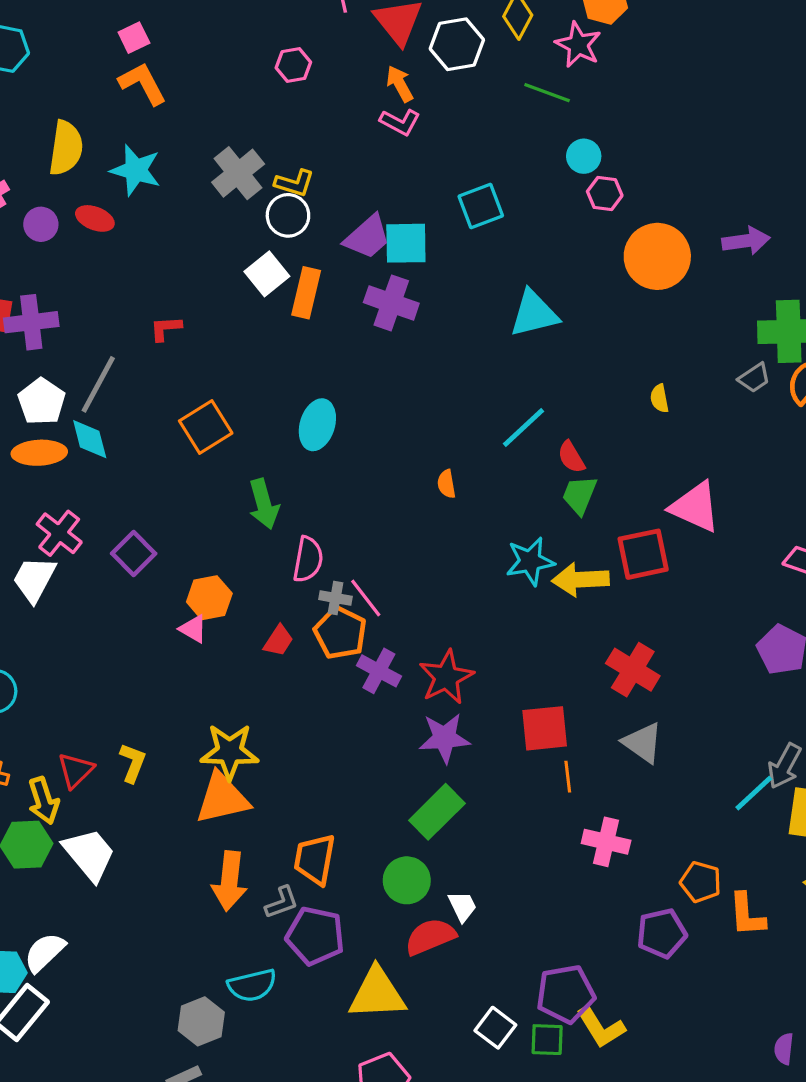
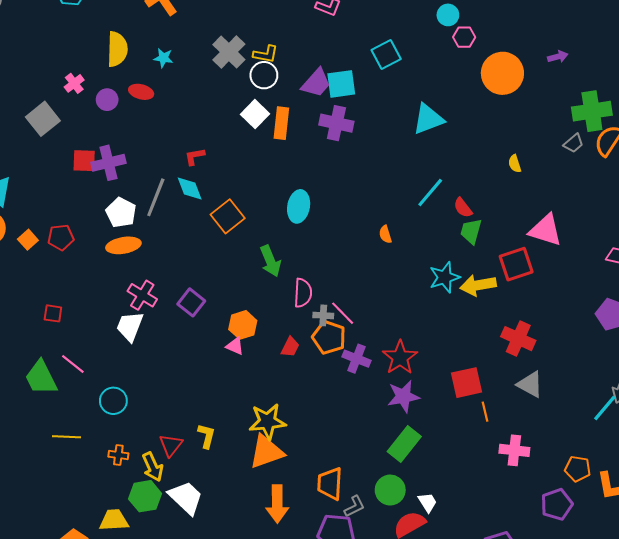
cyan star: (136, 170) -> (163, 58), size x0.6
purple arrow: (746, 241) -> (558, 57), size x0.7
cyan diamond: (90, 439) -> (190, 188), moved
gray L-shape: (282, 902) -> (355, 506), moved

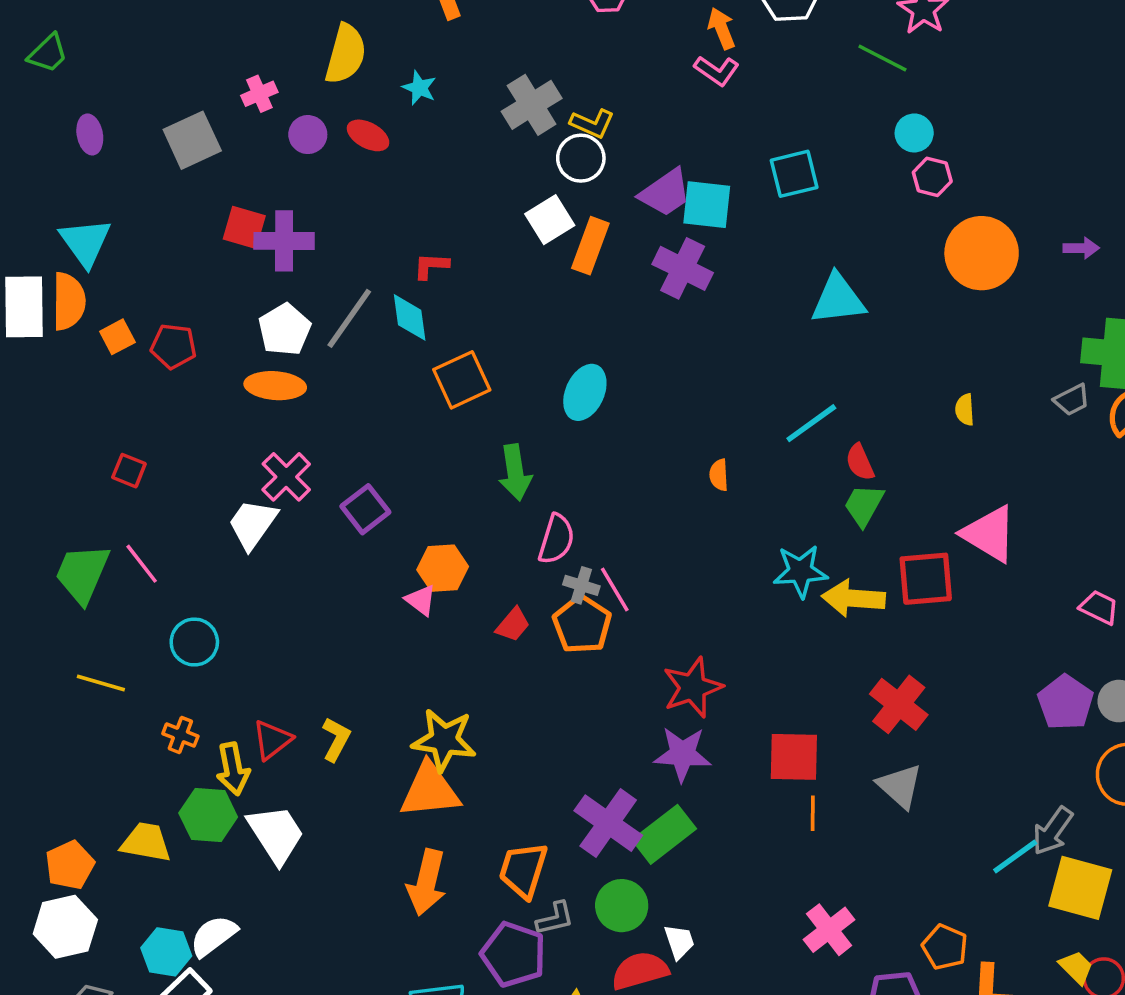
purple cross: (357, 359) -> (608, 823), moved, size x1.4
green trapezoid: (41, 378) -> (82, 574), turned 36
pink cross: (514, 450) -> (829, 930), moved, turned 32

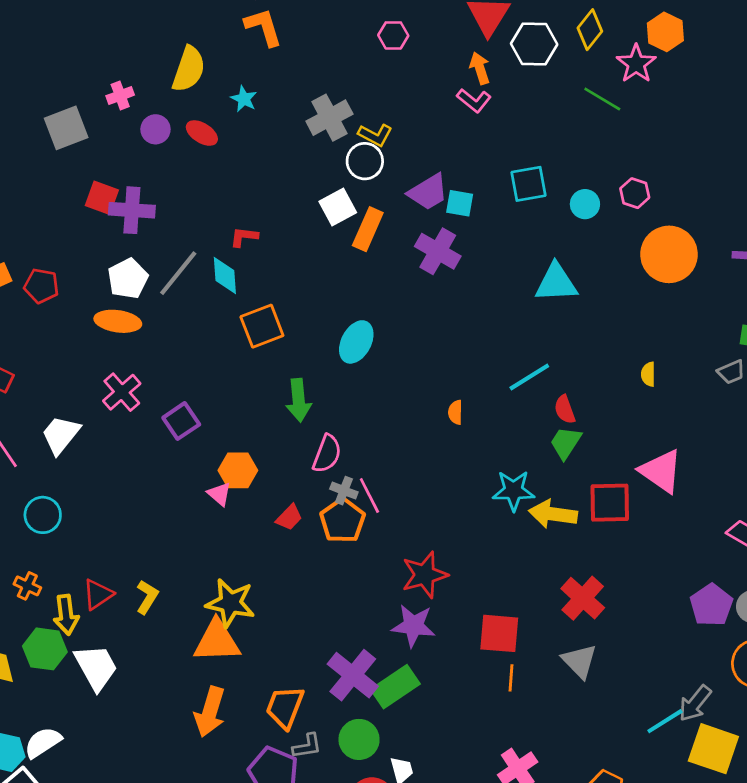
cyan circle: (914, 133) -> (585, 204), moved
cyan square: (707, 205) -> (460, 203), size x0.7
white trapezoid: (253, 524) -> (61, 435), moved

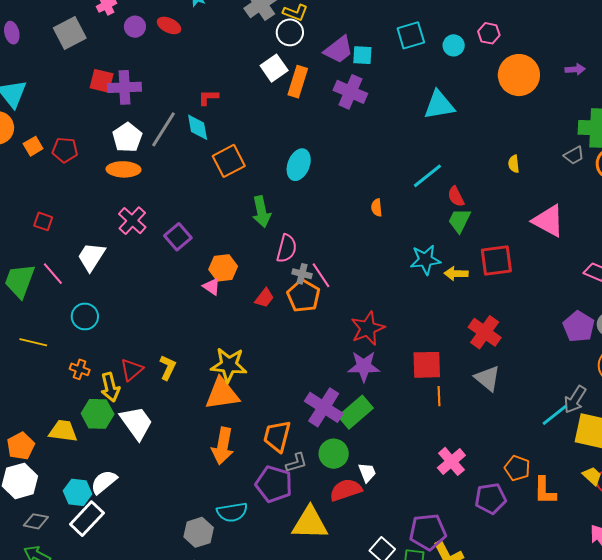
pink triangle: (661, 471) -> (548, 221), moved
yellow arrow: (553, 514) -> (456, 274), size x0.7

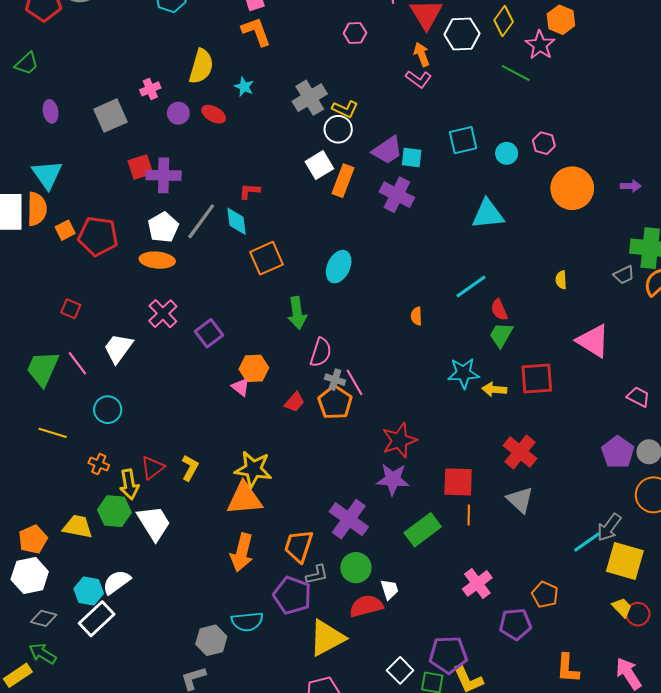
red square: (102, 81) -> (140, 167), turned -35
red pentagon: (65, 150) -> (98, 236), size x1.5
green rectangle: (356, 412) -> (423, 530), moved
orange L-shape: (545, 491) -> (568, 668), moved
yellow triangle: (310, 523) -> (327, 638), turned -33

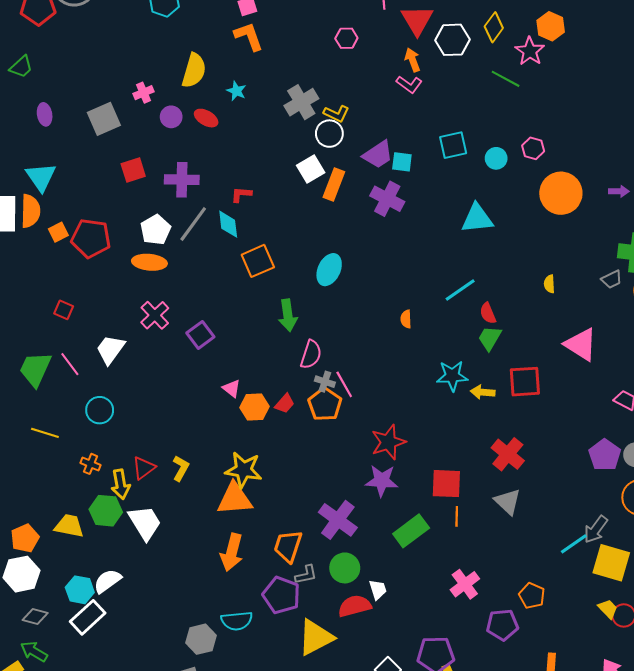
purple cross: (164, 175) -> (182, 180), moved
orange hexagon: (254, 368) -> (255, 407), moved

